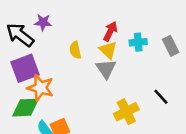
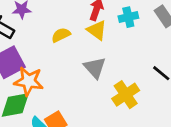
yellow semicircle: (75, 50) -> (61, 35), turned 84
gray triangle: (106, 69) -> (95, 68), moved

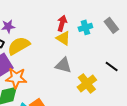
yellow semicircle: (61, 35) -> (19, 46), moved, size x1.6
gray triangle: (95, 68) -> (63, 65), turned -30

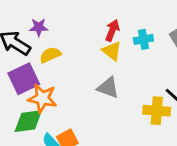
yellow semicircle: (19, 46) -> (50, 55), size x0.7
yellow cross: (87, 83) -> (157, 111), moved, turned 36

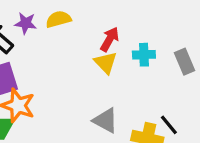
yellow semicircle: (50, 55) -> (58, 19), moved
gray triangle: (108, 88) -> (105, 120), moved

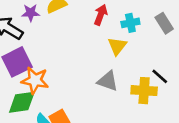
yellow triangle: (106, 63) -> (117, 46), moved, turned 30

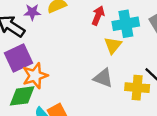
cyan cross: (130, 23) -> (126, 24), size x1.5
orange star: (35, 80) -> (35, 76), turned -30

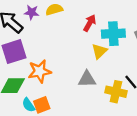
orange star: (35, 76) -> (40, 71), moved
gray triangle: (103, 78) -> (87, 79), turned -30

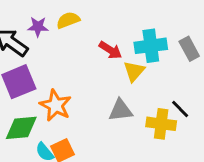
red arrow: (90, 23) -> (110, 50), moved, turned 98
orange star: (40, 71) -> (56, 105), turned -30

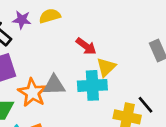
cyan cross: (151, 46) -> (92, 85), moved
gray triangle: (121, 110) -> (54, 85), moved

